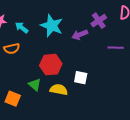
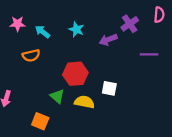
cyan star: (52, 26) -> (76, 29), size x0.6
orange square: (13, 99) -> (40, 121), moved

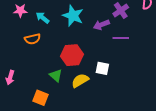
cyan star: (76, 29) -> (73, 16), size x1.5
purple line: (149, 54) -> (121, 38), moved
yellow semicircle: (84, 102) -> (80, 81), turned -42

